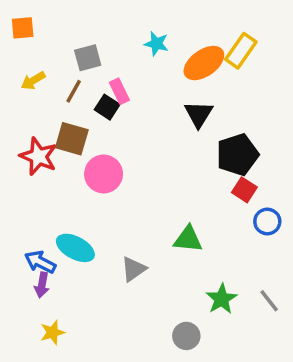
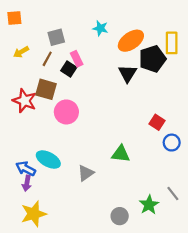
yellow rectangle: (241, 51) -> (172, 43), moved, turned -35
black pentagon: (237, 155) -> (152, 59), moved
green star: (222, 299) -> (149, 205), moved
yellow star: (52, 332) -> (34, 214), size x1.6

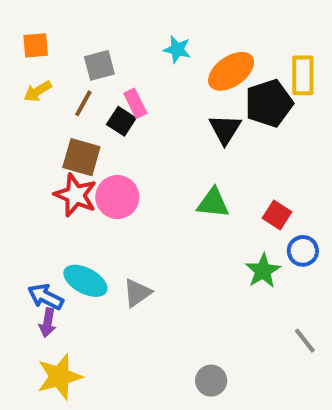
orange square: (14, 18) -> (36, 45), moved
red star: (25, 101) -> (75, 195), moved
green triangle: (121, 154) -> (213, 203), moved
gray triangle: (86, 173) -> (137, 293), moved
green star: (149, 205) -> (263, 271), moved

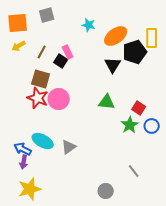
orange square: (36, 45) -> (18, 23), size x1.5
gray square: (99, 65) -> (47, 15), moved
green star: (263, 271) -> (130, 125), moved
gray line: (305, 341) -> (134, 171), moved

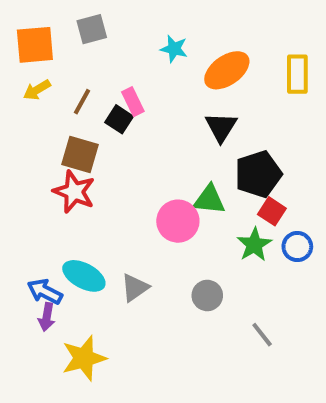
black pentagon: (135, 52) -> (258, 174), moved
pink circle: (59, 99) -> (178, 221), moved
yellow star: (30, 189) -> (84, 358), moved
gray circle: (106, 191) -> (207, 295), moved

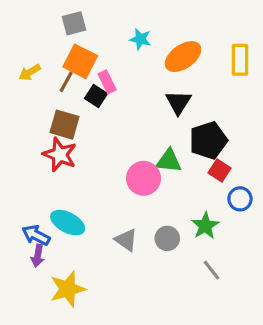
orange square: (35, 45) -> (80, 61), moved, turned 32
green star: (254, 245) -> (205, 226), moved
gray triangle: (135, 288) -> (126, 240), moved, turned -50

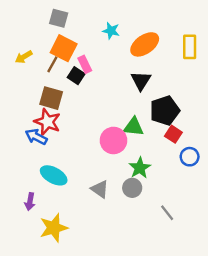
gray square: (74, 23) -> (59, 18), turned 30
green star: (205, 226) -> (140, 168), moved
blue arrow: (36, 235) -> (36, 137), moved

